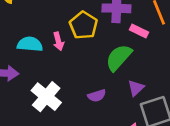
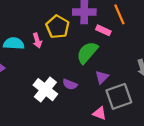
purple semicircle: (97, 96) -> (70, 84), turned 40
white cross: (46, 97) -> (45, 90), moved

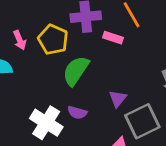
pink arrow: (37, 40) -> (20, 40), moved
green semicircle: (87, 53) -> (76, 71), moved

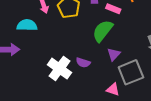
green semicircle: (76, 71) -> (103, 31), moved

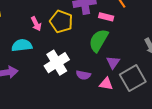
white cross: (59, 69) -> (57, 63), moved, turned 30
pink triangle: (113, 89) -> (106, 84), moved

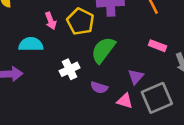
pink rectangle: (106, 17) -> (158, 46), moved
green semicircle: (99, 40) -> (103, 50), moved
white cross: (57, 63) -> (70, 69), size x0.7

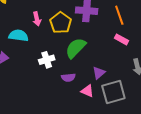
pink rectangle: (158, 46) -> (121, 39), moved
purple semicircle: (99, 88) -> (68, 77), turned -32

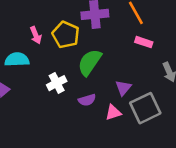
pink triangle: (87, 91) -> (113, 112), turned -32

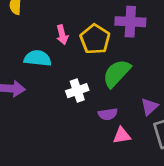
pink triangle: (113, 112) -> (122, 135), moved

